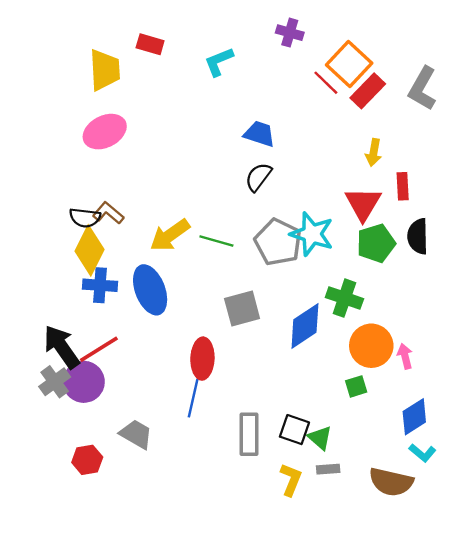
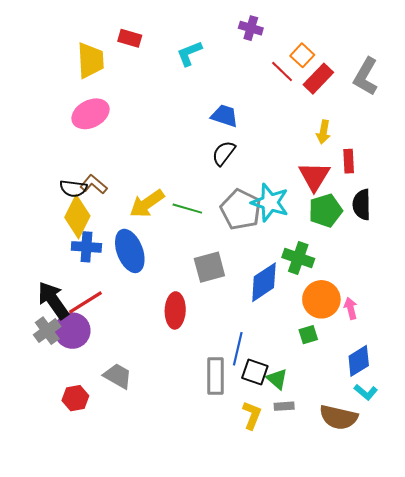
orange square: (349, 64) -> (302, 55), size x0.6
blue line: (193, 398) -> (238, 349), moved

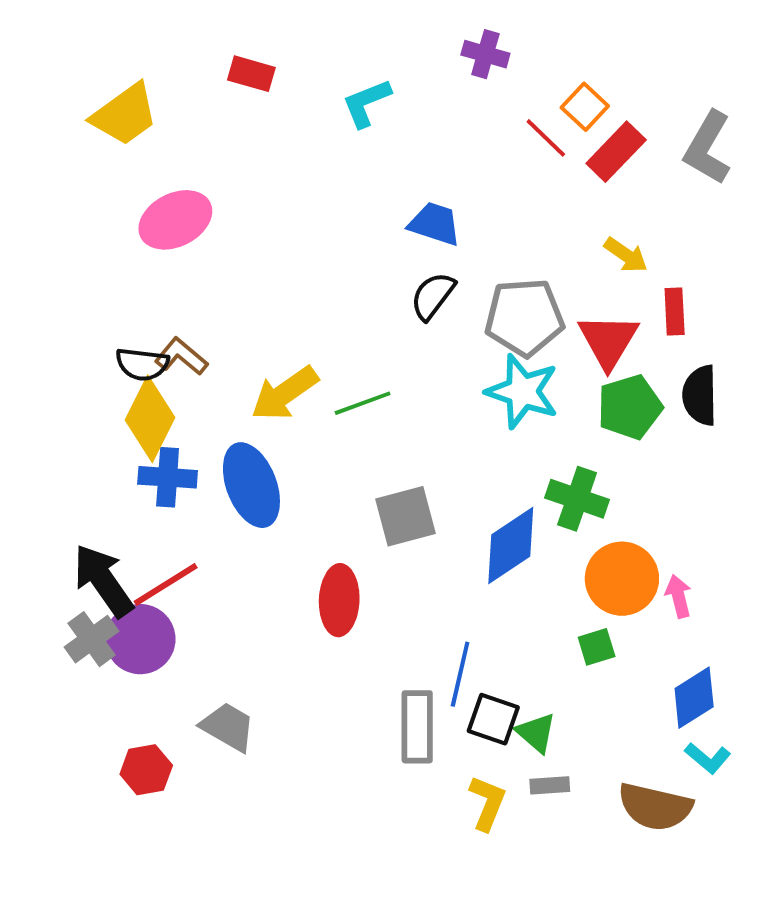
yellow trapezoid: (90, 60) -> (125, 115), moved, turned 57
yellow arrow: (323, 132) -> (626, 255), turned -65
green line: (187, 209) -> (363, 403), turned -36
gray pentagon: (241, 210) -> (524, 317), moved, turned -30

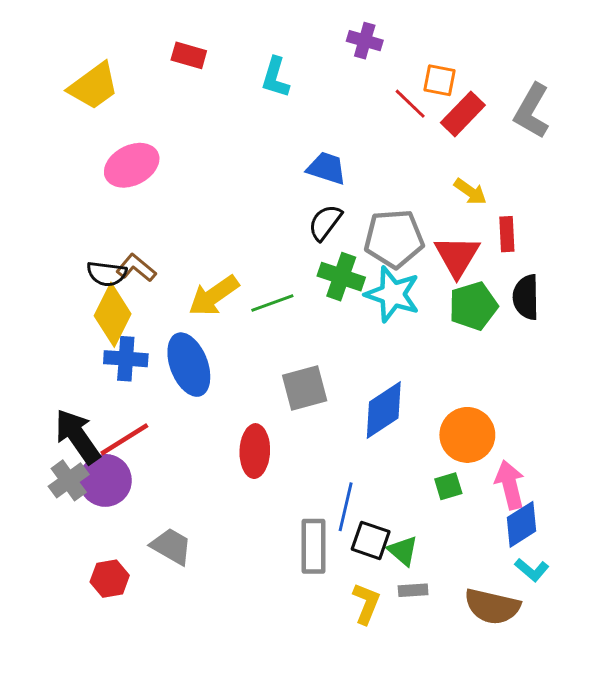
cyan L-shape: (366, 103) -> (275, 77), turned -51
orange square: (585, 107) -> (439, 80), turned -32
green cross: (577, 499) -> (341, 277), moved
pink arrow: (678, 596) -> (510, 485), moved, size x1.5

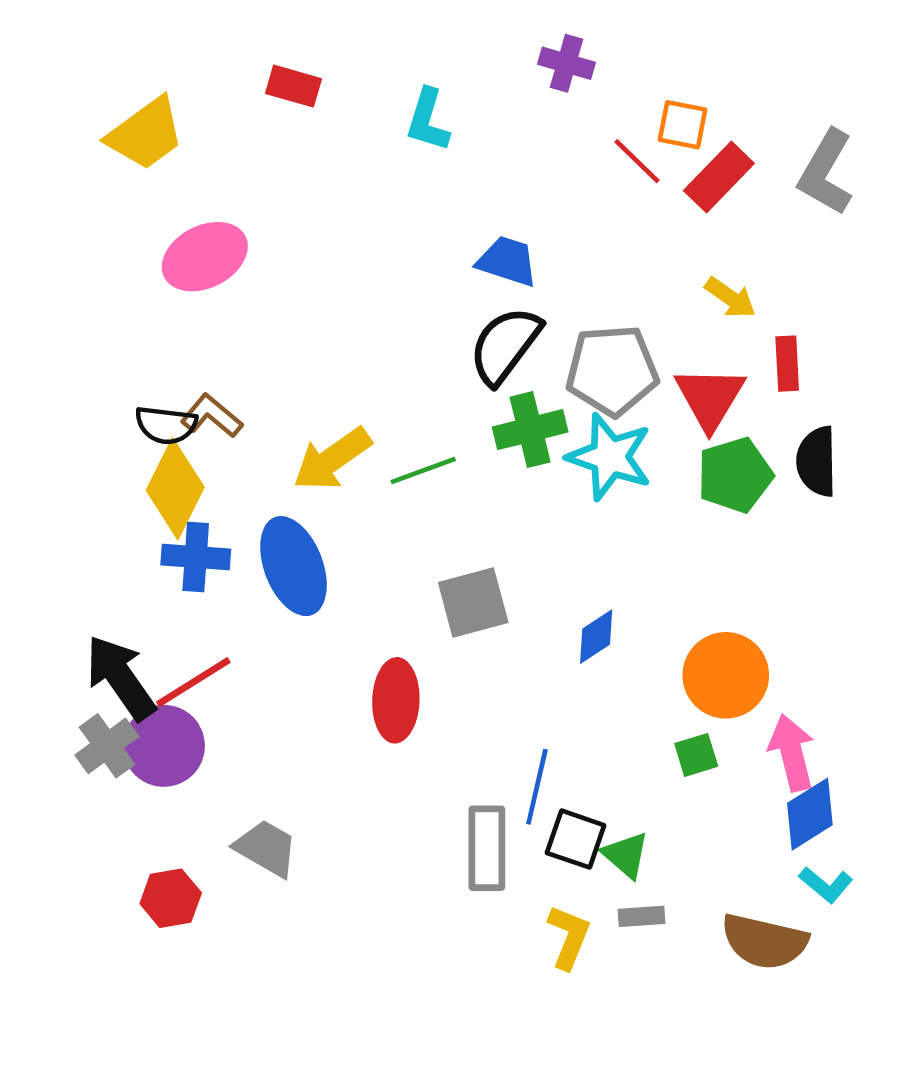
black semicircle: (325, 222) -> (505, 345), size x1.4
green cross: (341, 277) -> (530, 430), turned -33
blue diamond: (384, 410) -> (596, 637), size x0.6

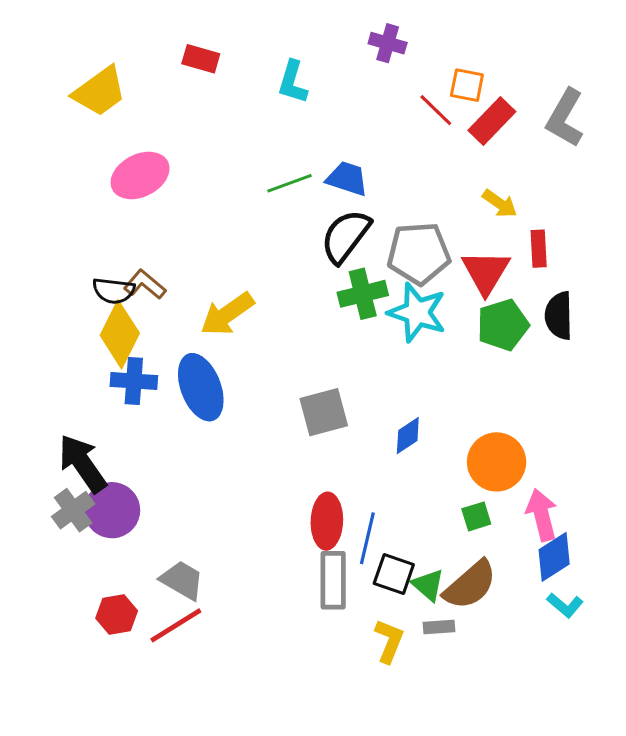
green line: (423, 471) -> (290, 183), moved
red line: (193, 682) -> (176, 625), moved
red ellipse: (396, 700) -> (327, 521), moved
brown semicircle: (764, 941) -> (470, 585), moved, turned -54

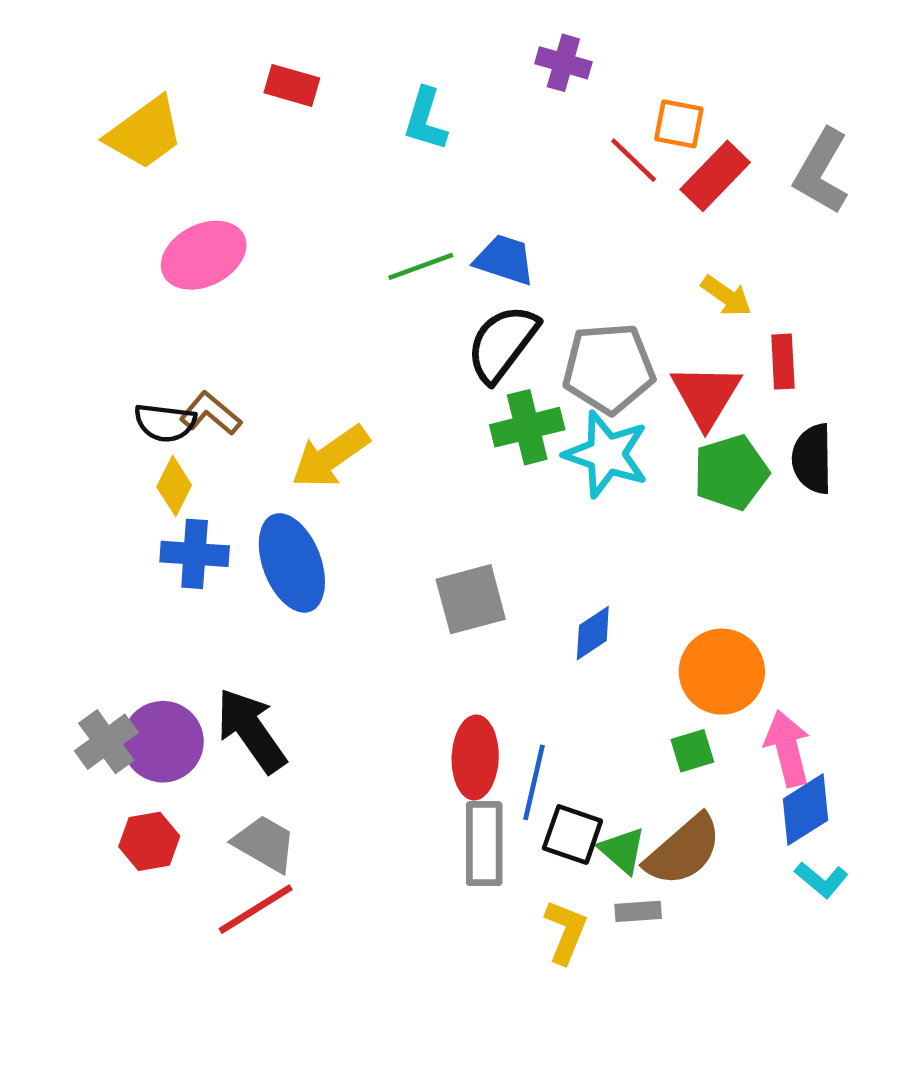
yellow diamond: (120, 334) -> (174, 486), size x0.6
black arrow: (82, 463) -> (251, 730), moved
red hexagon: (117, 615) -> (149, 841), moved

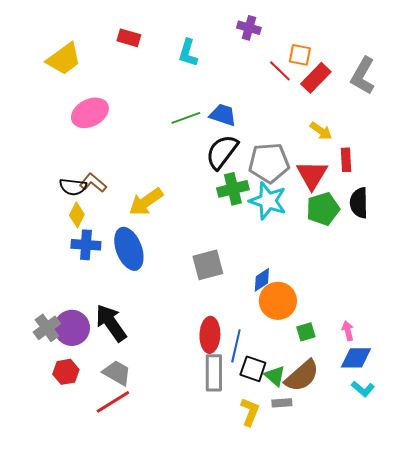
orange circle: (722, 672) -> (278, 301), moved
pink arrow: (787, 748) -> (348, 331), size x0.6
blue diamond: (806, 810) -> (356, 358), turned 32

